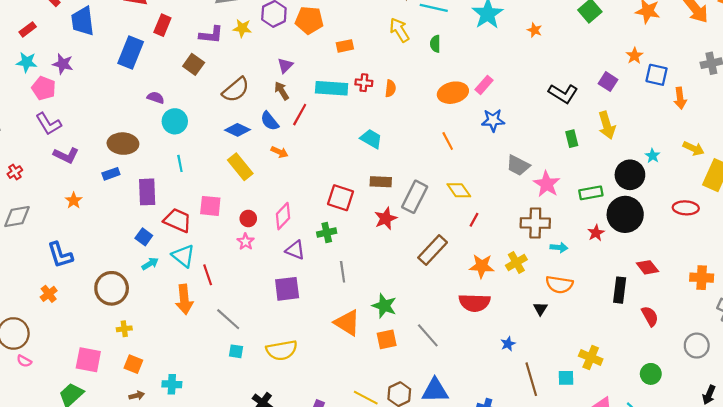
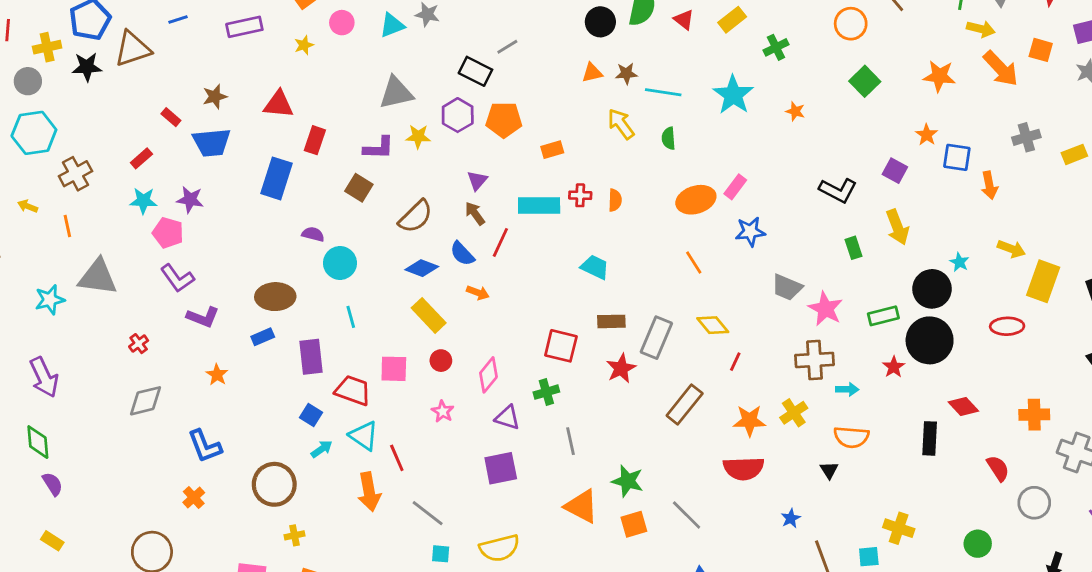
blue trapezoid: (83, 21) -> (212, 142), turned -84
red circle: (248, 219) -> (441, 361), moved
red semicircle: (650, 316) -> (998, 468), moved

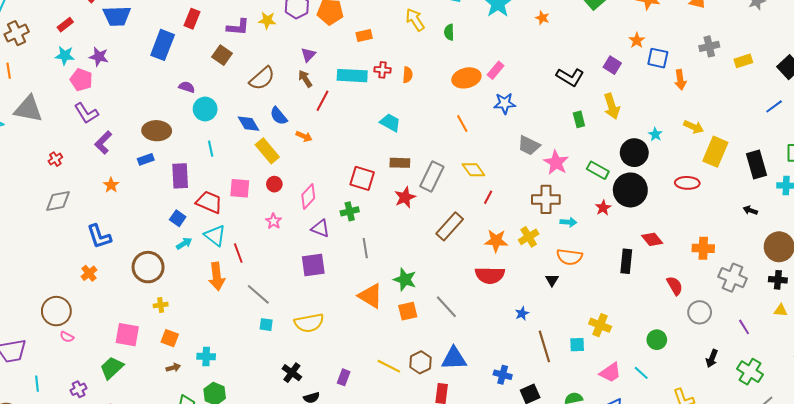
blue semicircle: (462, 254) -> (279, 116), moved
blue diamond: (422, 268) -> (249, 124), moved, turned 35
green rectangle: (883, 316) -> (598, 170), turned 40
purple L-shape: (203, 317) -> (103, 143), turned 110

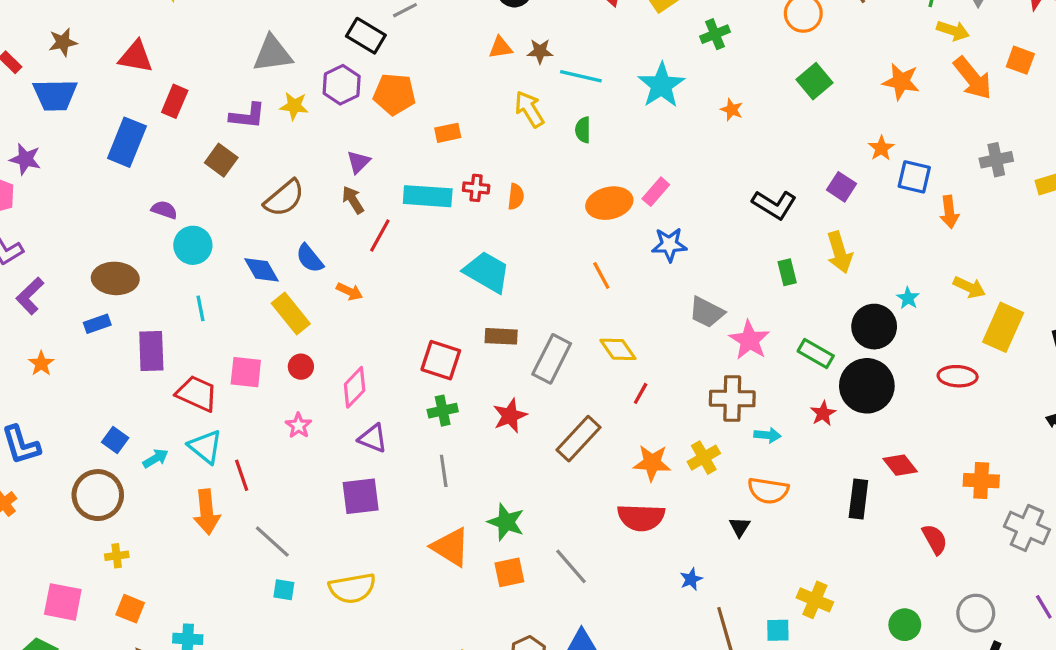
cyan trapezoid: (390, 123) -> (487, 272), size x1.4
red star: (405, 197) -> (510, 416), moved
green cross: (350, 211) -> (443, 411), moved
blue square: (178, 218) -> (115, 440), moved
gray circle: (700, 312) -> (976, 613), moved

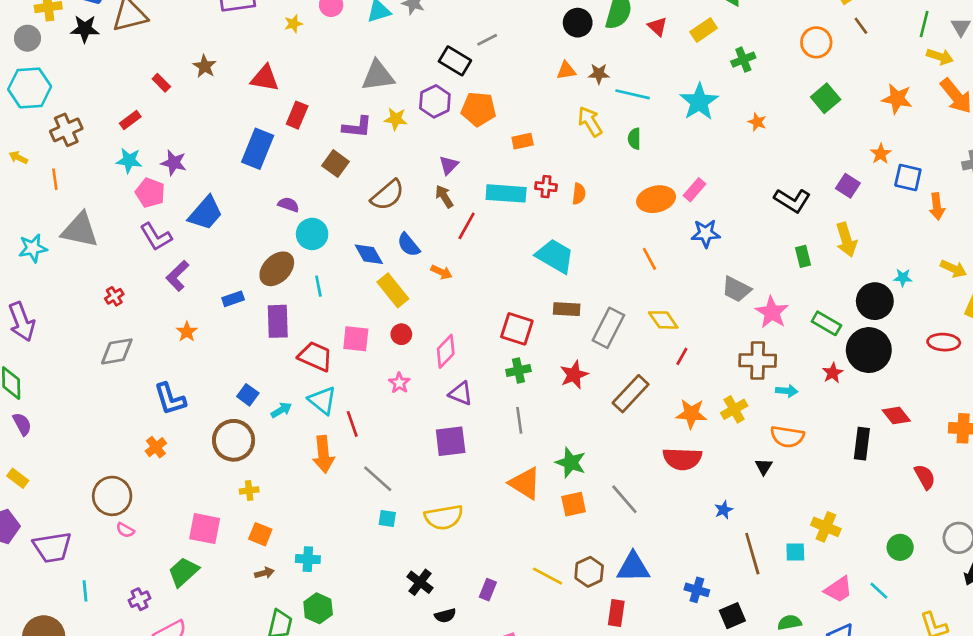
brown star: (63, 42) -> (205, 66), turned -30
blue trapezoid: (55, 95) -> (205, 213), moved, turned -48
brown ellipse: (115, 278) -> (277, 269), moved, turned -48
cyan star: (908, 298) -> (903, 278), turned -30

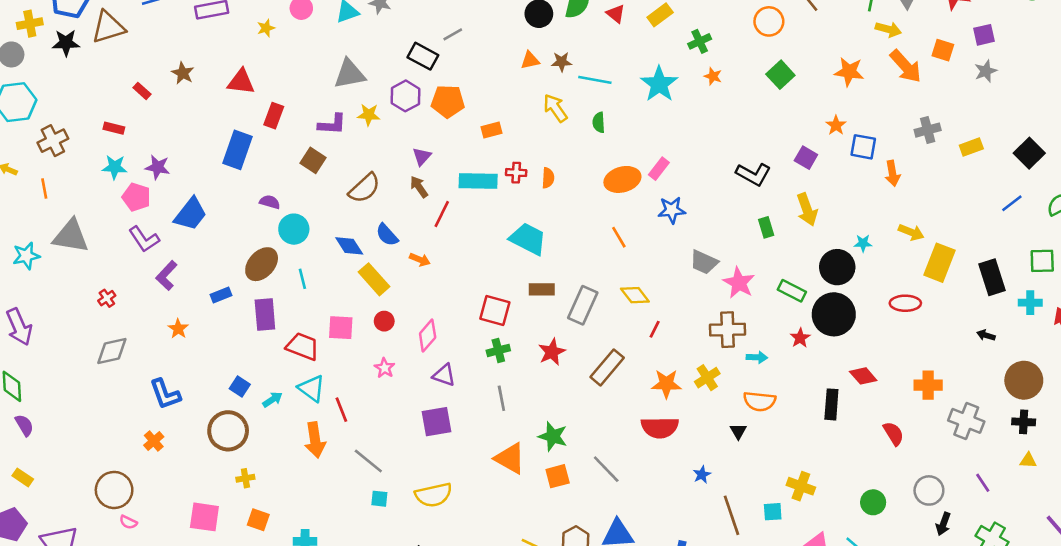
red rectangle: (130, 120) -> (114, 128), turned 54
orange star: (757, 122) -> (713, 76), moved

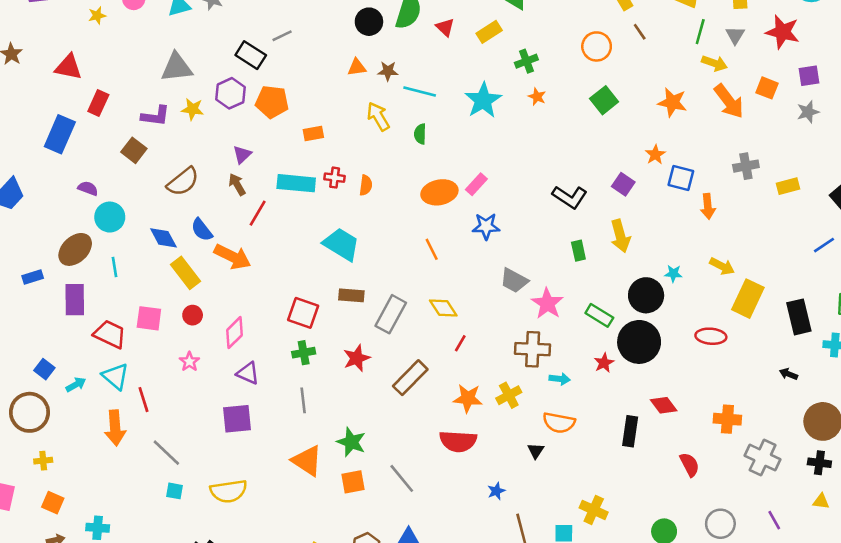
orange arrow: (420, 260) -> (232, 257), size x1.8

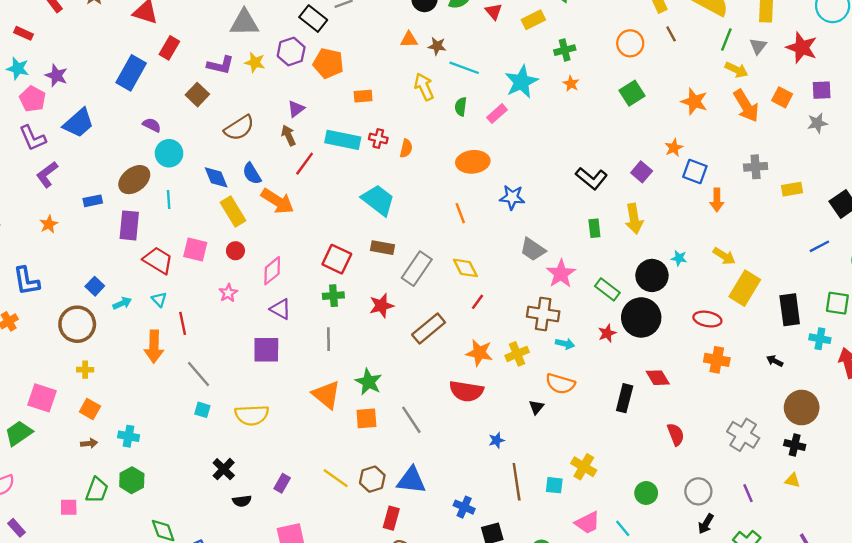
pink rectangle: (476, 184) -> (497, 114), moved
cyan triangle: (115, 376) -> (159, 299), size x0.6
orange cross: (727, 419) -> (717, 360), moved

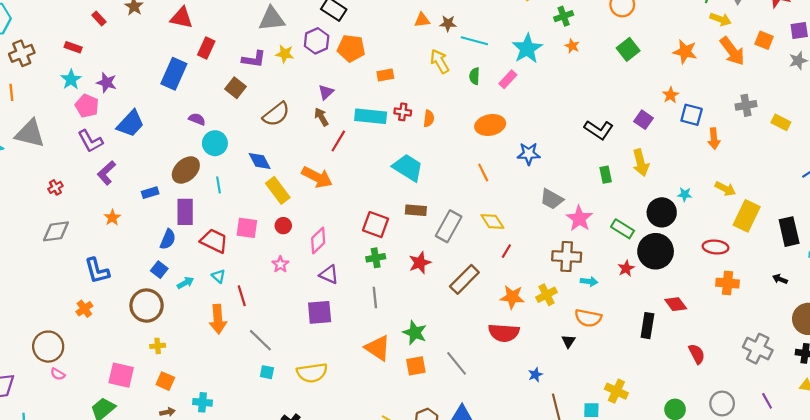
cyan star: (18, 68) -> (71, 80), turned 30
blue semicircle: (252, 174) -> (168, 239), moved, turned -120
yellow rectangle: (792, 189) -> (781, 122), turned 42

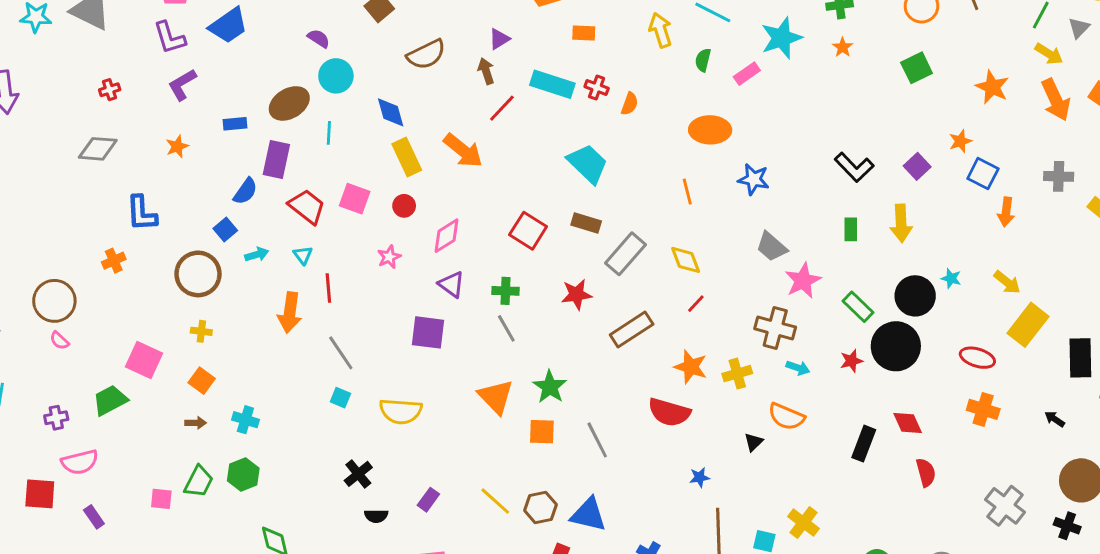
green cross: (376, 258) -> (506, 291), moved
gray line: (375, 298) -> (506, 328), turned -36
red semicircle: (697, 354) -> (926, 472), moved

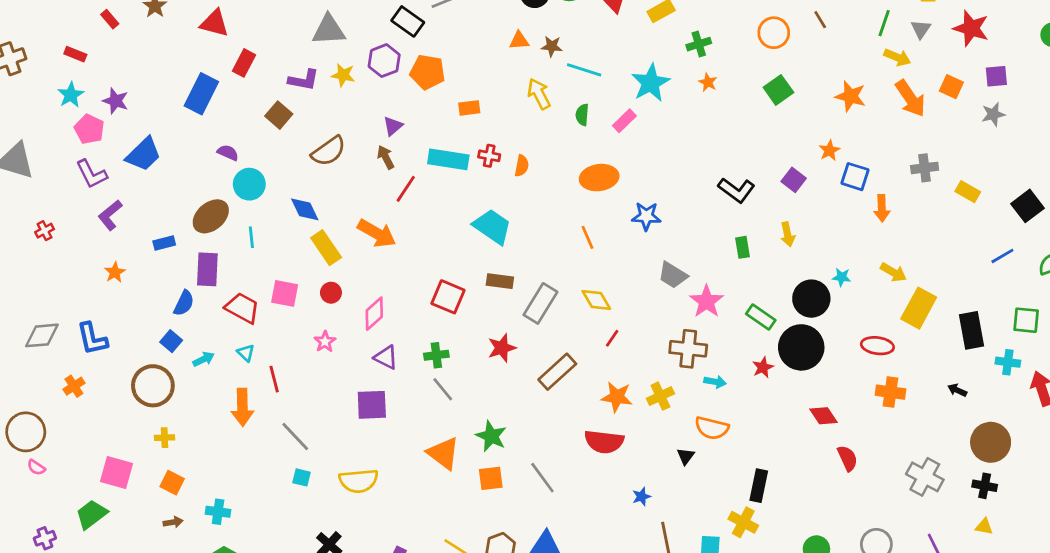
gray diamond: (98, 149) -> (42, 335), moved
yellow arrow: (901, 223) -> (788, 234), size x0.7
black rectangle: (864, 444) -> (759, 486), moved

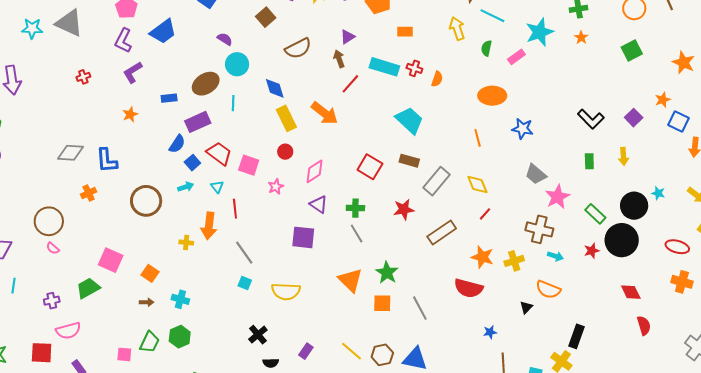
purple L-shape: (92, 174) -> (123, 41), turned 45
purple rectangle: (207, 269) -> (198, 122), turned 55
pink square: (285, 293) -> (249, 165), moved
blue square: (171, 341) -> (192, 163), moved
yellow cross: (165, 438) -> (186, 243), moved

